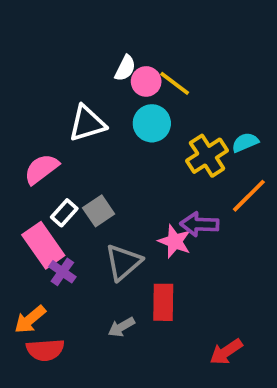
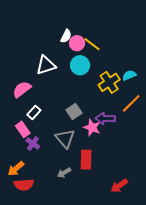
gray square: (99, 211) -> (74, 111), moved
pink rectangle: (43, 245) -> (23, 129), size x0.7
gray triangle: (123, 262) -> (65, 139), turned -30

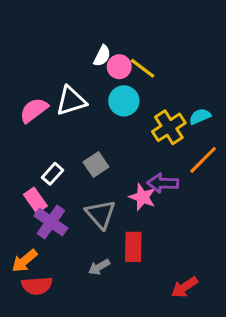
pink semicircle: (22, 89) -> (34, 110), moved
gray square: (74, 111) -> (96, 165), moved
purple cross: (33, 144) -> (51, 222), size x1.5

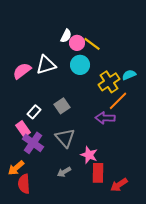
orange line: (203, 160) -> (118, 101), moved
pink star: (143, 197) -> (89, 155), moved
red rectangle: (133, 247) -> (98, 173), moved
red semicircle: (37, 286) -> (24, 184), turned 90

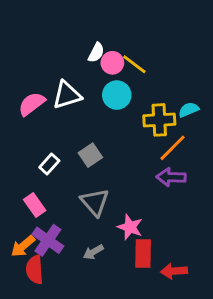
yellow cross: (109, 82) -> (159, 120), turned 30
purple arrow: (105, 118) -> (171, 177), moved
pink rectangle: (23, 129) -> (35, 205), moved
purple cross: (33, 143) -> (48, 240), moved
red arrow: (119, 185) -> (174, 271), turned 30

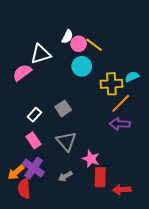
white triangle: (67, 95) -> (41, 54), moved
pink rectangle: (35, 205) -> (33, 140), moved

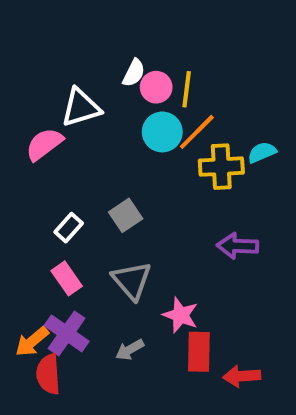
yellow line: (94, 45) -> (187, 89), turned 60
orange line: (121, 103) -> (197, 132), moved

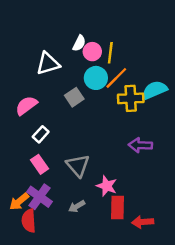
pink semicircle: (44, 144) -> (26, 106), moved
cyan semicircle: (262, 152) -> (155, 90), size x1.5
gray square: (126, 215) -> (74, 97), moved

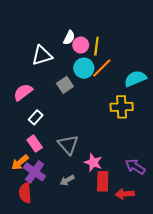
yellow cross: (131, 98) -> (122, 107), moved
purple arrow: (140, 145) -> (135, 167), moved, turned 30
orange arrow: (19, 202) -> (20, 162), moved

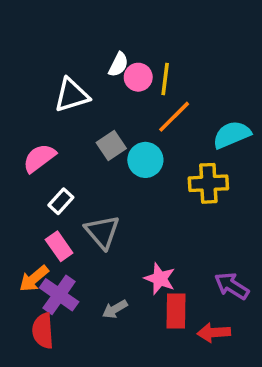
cyan circle: (84, 68) -> (145, 160), moved
gray triangle: (68, 145) -> (102, 232), moved

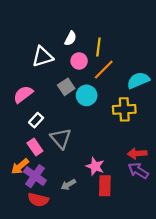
pink circle: (138, 77) -> (79, 61), moved
red semicircle: (43, 331) -> (38, 200), moved, turned -72
red arrow: (214, 333) -> (137, 153), moved

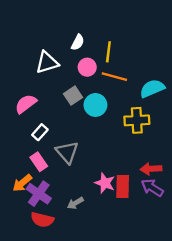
orange line: (104, 70) -> (114, 77), turned 60
red rectangle: (105, 186) -> (123, 187), moved

